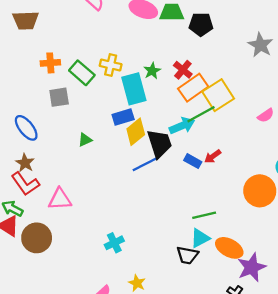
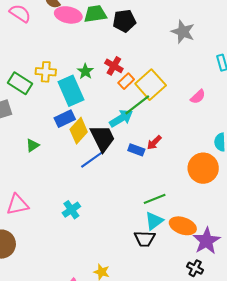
orange rectangle: (193, 88) -> (126, 81), size x0.6
cyan cross: (114, 243) -> (71, 210), moved

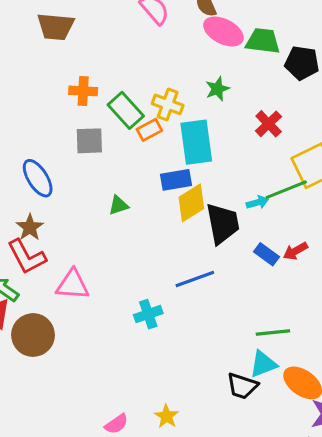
green star: (85, 71) -> (217, 89), moved
orange rectangle: (126, 81) -> (149, 130), moved
cyan arrow: (121, 118) -> (258, 202), size x0.6
blue line: (93, 159) -> (195, 279), moved

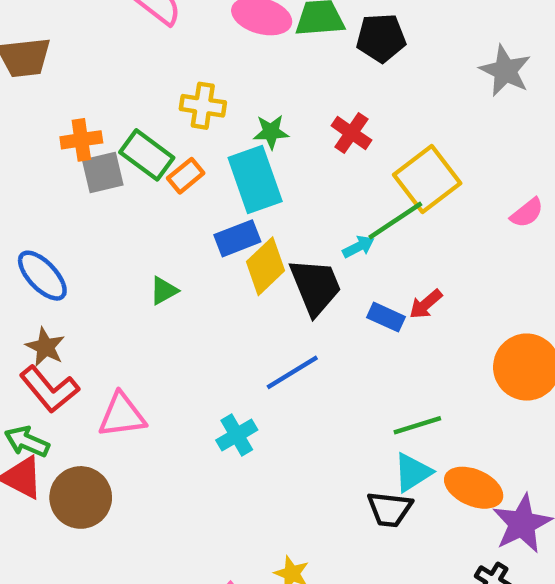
green star: (217, 89) -> (271, 132), moved, turned 30
yellow cross: (168, 104) -> (203, 106), moved
gray square: (89, 141) -> (103, 172), moved

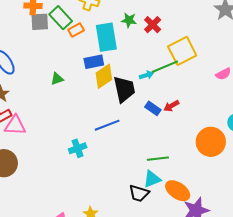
green star: (271, 132) -> (129, 20), moved
pink triangle: (122, 415) -> (15, 125), moved

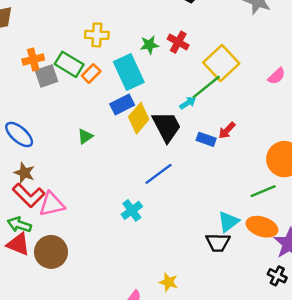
green line: (158, 159) -> (263, 191), moved

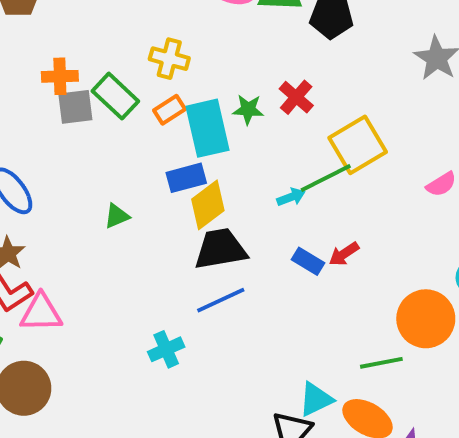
green star: (149, 45) -> (248, 109), moved
orange rectangle: (91, 73) -> (170, 110), moved
black trapezoid: (167, 126) -> (220, 249), moved, turned -84

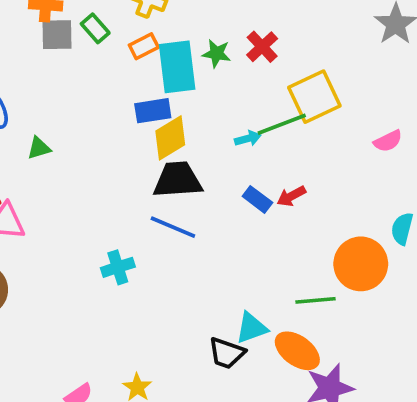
green rectangle: (115, 96) -> (95, 28), size x0.7
green triangle: (117, 216) -> (39, 148), moved
blue line: (221, 300) -> (173, 227), turned 42

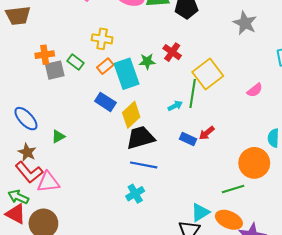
blue rectangle: (153, 111) -> (105, 102), moved, turned 54
green line: (282, 124) -> (193, 94), turned -48
cyan cross: (118, 267) -> (135, 194), moved

